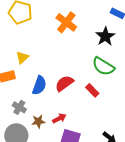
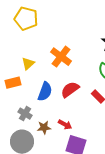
orange cross: (66, 22) -> (61, 57), moved
red arrow: (59, 118) -> (65, 125), turned 56

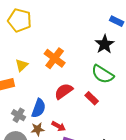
blue semicircle: (45, 92) -> (39, 108), moved

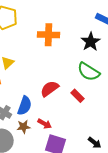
orange cross: (55, 58) -> (49, 35), moved, turned -35

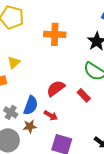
red arrow: (45, 124) -> (51, 115), moved

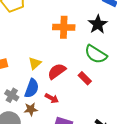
orange cross: (55, 34) -> (64, 27), moved
yellow triangle: (14, 62) -> (35, 63), moved

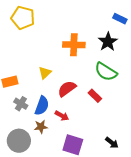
yellow triangle: (35, 63) -> (45, 73), moved
gray cross: (12, 95) -> (21, 104), moved

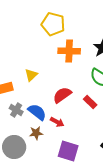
yellow pentagon: (23, 18) -> (53, 24), moved
yellow triangle: (45, 73) -> (31, 75), moved
blue semicircle: (42, 106) -> (37, 112), turned -72

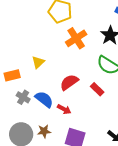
orange cross: (69, 51) -> (76, 38), turned -35
brown star: (36, 133) -> (44, 131), moved

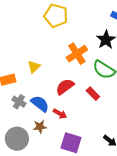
orange cross: (76, 38) -> (77, 54), moved
brown star: (44, 131) -> (40, 127), moved

